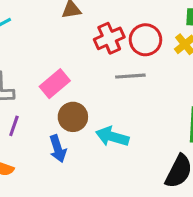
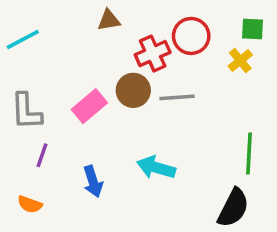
red circle: (145, 40) -> (191, 36), moved
brown circle: (73, 117) -> (133, 90), moved

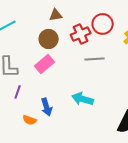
brown circle: (133, 90) -> (49, 39), moved
orange semicircle: (30, 204) -> (30, 120), moved

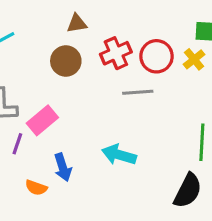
red circle: (103, 24) -> (157, 56), moved
pink rectangle: (45, 64) -> (42, 120), moved

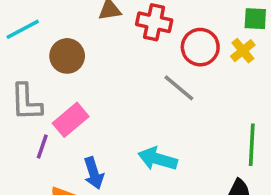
red cross: (116, 53) -> (154, 22), moved, turned 36
brown circle: (66, 61) -> (67, 56), moved
gray line: (138, 92) -> (179, 88), turned 44

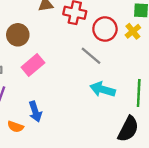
pink rectangle: (71, 120) -> (33, 65), moved
cyan arrow: (158, 159) -> (103, 89), moved

